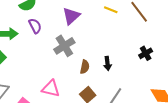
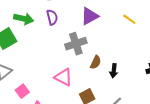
brown semicircle: (85, 67) -> (96, 62), moved
pink triangle: (51, 89) -> (63, 77), moved

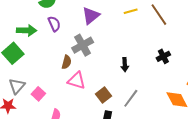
yellow line: (129, 19) -> (131, 11), turned -40
brown semicircle: (96, 62) -> (67, 62), moved
pink square: (22, 91) -> (38, 94), moved

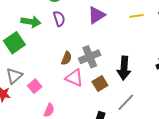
gray cross: (83, 45) -> (90, 57), moved
black arrow: (125, 65) -> (124, 68), size x1.6
brown square: (104, 95) -> (100, 84), moved

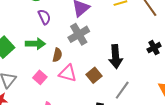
green arrow: (31, 22) -> (35, 44), moved
gray cross: (90, 57) -> (79, 34), moved
pink square: (35, 86) -> (40, 77), moved

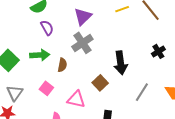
pink triangle: (68, 73) -> (76, 99), moved
gray line: (122, 90) -> (142, 92), moved

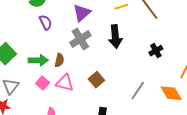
green arrow: (40, 55) -> (38, 60), moved
black arrow: (121, 63) -> (115, 37), moved
pink triangle: (76, 99) -> (65, 83), moved

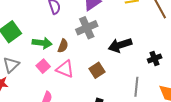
black arrow: (115, 37) -> (120, 45), moved, turned 70
black cross: (156, 51) -> (155, 59), moved
gray line: (138, 91) -> (136, 87), turned -36

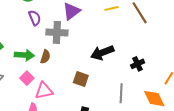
gray cross: (87, 28) -> (57, 32), moved, turned 30
pink triangle: (65, 69) -> (44, 91), moved, turned -30
brown square: (97, 70) -> (81, 79), turned -35

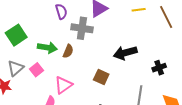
pink square: (27, 78) -> (37, 70), moved
pink triangle: (44, 91) -> (63, 85), turned -30

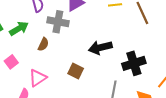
green arrow: (47, 48) -> (19, 29), moved, turned -42
black cross: (159, 68) -> (134, 63), size x1.6

